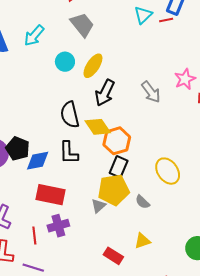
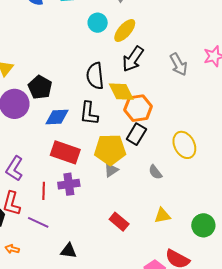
black pentagon: (18, 149) -> (40, 87), moved
yellow pentagon: (114, 190) -> (110, 150), moved
yellow triangle: (142, 241) -> (162, 216), moved

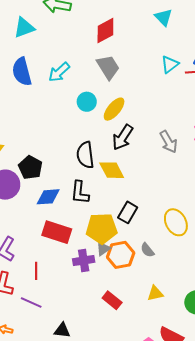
orange hexagon: (138, 108) -> (121, 255), moved
purple cross: (69, 184) -> (84, 261), moved

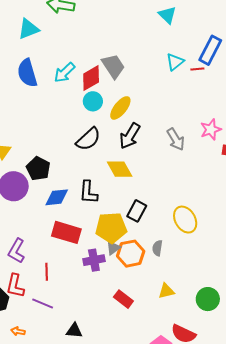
red diamond: (105, 30) -> (91, 78), moved
black semicircle: (85, 155) -> (88, 139), moved, turned -124
gray semicircle: (147, 250) -> (157, 248), turned 49

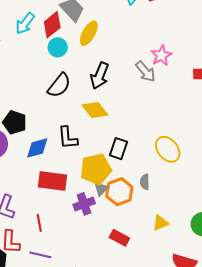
yellow ellipse: (120, 108) -> (89, 33), moved
pink star: (211, 130) -> (161, 55), moved

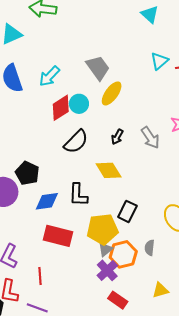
red diamond: (52, 25) -> (61, 108), moved
gray arrow: (145, 72) -> (150, 138), moved
black arrow: (100, 76) -> (117, 137), size x0.6
purple cross: (84, 204) -> (107, 270), moved, turned -30

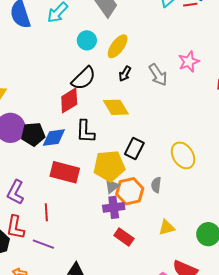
yellow ellipse: (112, 93) -> (118, 46), moved
red diamond: (61, 108) -> (69, 100), moved
black pentagon: (27, 173) -> (33, 134), moved, turned -30
purple cross: (107, 270) -> (114, 207), turned 35

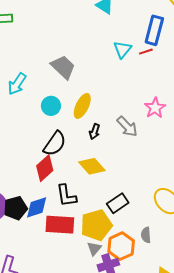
black rectangle: (134, 148) -> (118, 203), turned 40
red rectangle: (65, 172) -> (60, 225), moved
gray triangle: (112, 186) -> (94, 249), moved

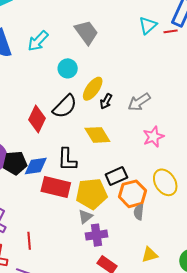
yellow ellipse: (82, 106) -> (93, 89), moved
pink star: (155, 108) -> (153, 137), moved
gray arrow: (127, 126) -> (139, 102), turned 90
red diamond: (45, 168) -> (37, 119), moved, turned -32
orange hexagon: (121, 246) -> (133, 194), moved

